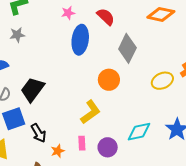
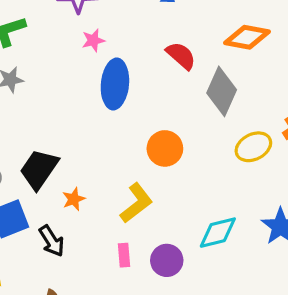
red semicircle: (106, 17) -> (181, 56), moved
gray diamond: (127, 48) -> (222, 91), moved
orange star: (58, 151) -> (74, 199), moved

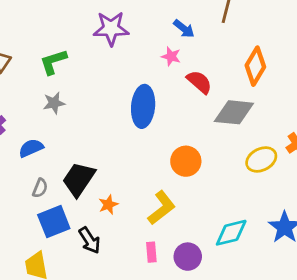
orange diamond: (247, 37) -> (255, 66), turned -69
pink star: (93, 40) -> (171, 56), moved, turned 30
gray diamond: (222, 91) -> (234, 112), turned 72

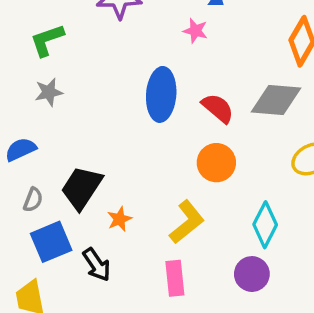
red semicircle: (199, 82) -> (218, 108), moved
cyan diamond: (231, 233) -> (265, 225), moved, turned -48
pink rectangle: (151, 252) -> (175, 278), size x1.4
purple circle: (188, 257) -> (252, 274), moved

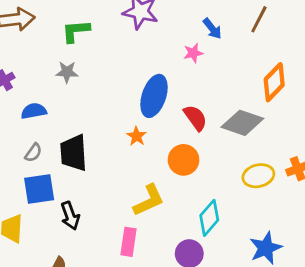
pink star: (195, 31) -> (193, 53), turned 30
black trapezoid: (82, 188) -> (74, 153), turned -51
orange star: (119, 219) -> (137, 136), moved, turned -30

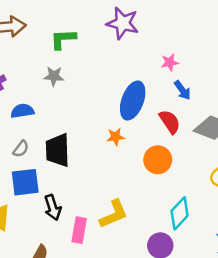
blue arrow: (212, 29) -> (182, 90), moved
orange star: (137, 136) -> (116, 137), turned 30
yellow L-shape: (149, 200) -> (114, 214), moved
pink rectangle: (128, 242) -> (79, 230), moved

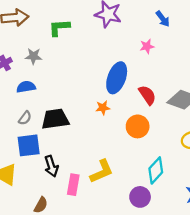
gray star: (54, 76) -> (34, 56), moved
blue arrow: (182, 90) -> (163, 19), moved
black trapezoid: (58, 150) -> (55, 119), turned 84

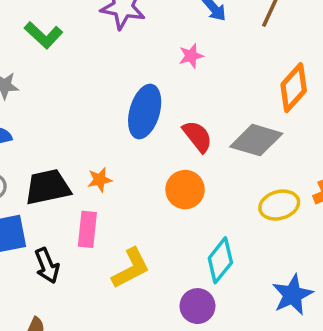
green L-shape: (59, 28) -> (43, 35), turned -130
orange star: (103, 108) -> (100, 180), moved
pink rectangle: (73, 185) -> (87, 229), moved

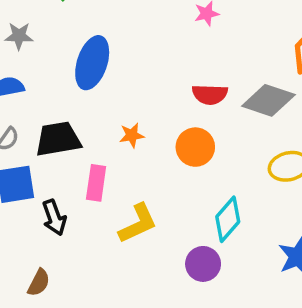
blue ellipse: (145, 112) -> (92, 63), moved
red semicircle: (197, 136) -> (210, 94), turned 128
orange star: (100, 180) -> (132, 135), moved

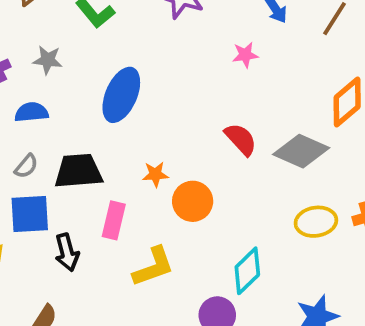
red semicircle: (210, 94) -> (241, 139), turned -140
orange circle: (195, 147) -> (193, 201), moved

